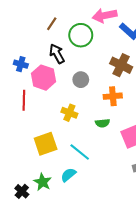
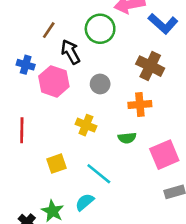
brown line: (52, 24) -> (49, 30), moved
red line: (24, 100) -> (22, 130), moved
yellow square: (46, 144) -> (56, 164), size x0.7

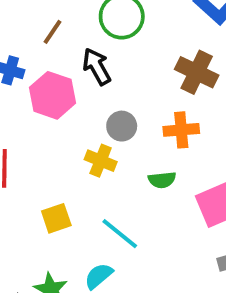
brown line: (49, 30) -> (52, 32), moved
black arrow: (71, 52) -> (97, 66), moved
gray circle: (100, 84) -> (122, 126), moved

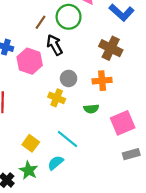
brown line: (52, 32) -> (40, 22), moved
yellow square: (56, 218) -> (31, 143), moved, turned -35

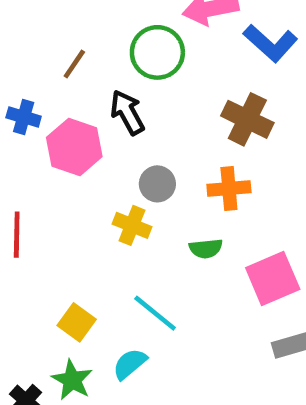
brown line: (40, 22) -> (74, 64), moved

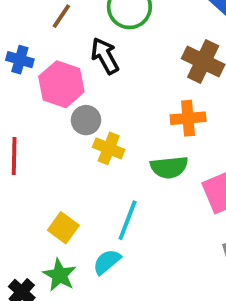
gray circle: (157, 184) -> (86, 120), moved
green semicircle: (206, 249) -> (169, 167), size x1.4
cyan line: (155, 313) -> (128, 220), turned 72

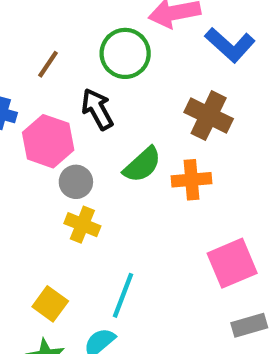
yellow cross: (109, 148) -> (82, 225), moved
green semicircle: (169, 167) -> (142, 165), moved, turned -36

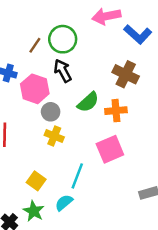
green circle: (125, 53) -> (63, 39), moved
pink square: (232, 263) -> (110, 149), moved

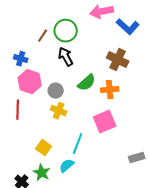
pink hexagon: (35, 89) -> (30, 82), moved

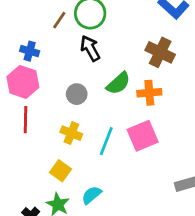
pink hexagon: (30, 82) -> (23, 82), moved
yellow cross: (59, 111) -> (71, 133), moved
cyan line: (78, 144) -> (106, 141), moved

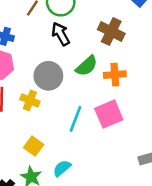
brown cross: (160, 52) -> (111, 31), moved
gray circle: (77, 94) -> (48, 76), size x1.5
yellow cross: (71, 133) -> (30, 100), moved

